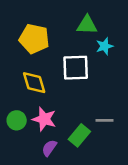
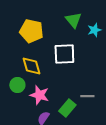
green triangle: (87, 25) -> (73, 20), turned 48
cyan star: (104, 46) -> (94, 30), moved
green circle: (17, 120) -> (17, 85), moved

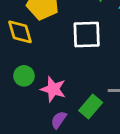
yellow diamond: (31, 66) -> (20, 32), moved

